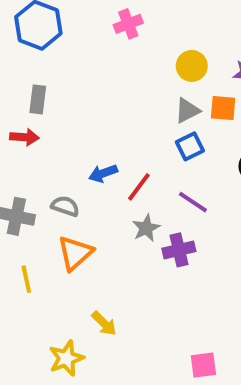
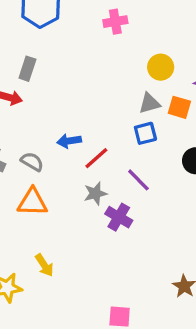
purple cross: (179, 250) -> (119, 217), turned 32
orange triangle: (75, 253) -> (32, 202), turned 32

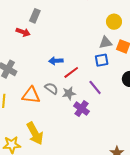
gray semicircle: (32, 162) -> (51, 88), moved
yellow arrow: (44, 265) -> (35, 133), size x1.6

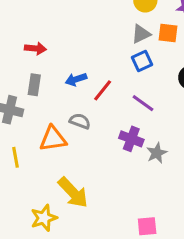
gray rectangle: (35, 16) -> (34, 85), moved
red arrow: (23, 32) -> (35, 49), moved
gray star: (69, 93) -> (157, 153), moved

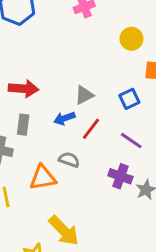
gray triangle: (141, 34) -> (84, 95), moved
red arrow: (35, 49) -> (23, 89), size x1.4

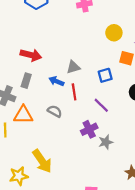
blue arrow: (64, 118) -> (56, 81), turned 32
red line: (91, 129) -> (74, 92), turned -56
purple cross: (120, 176) -> (89, 129), turned 35
orange triangle: (43, 178) -> (23, 115), moved

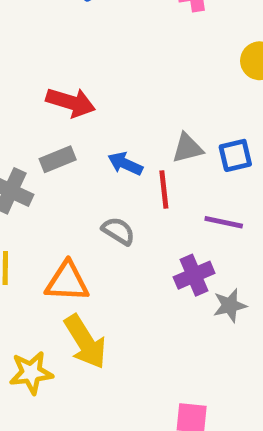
gray triangle: (73, 67) -> (187, 148), moved
gray rectangle: (26, 81) -> (58, 159), turned 48
purple line: (101, 105) -> (224, 222), turned -35
orange triangle: (23, 115) -> (67, 282), moved

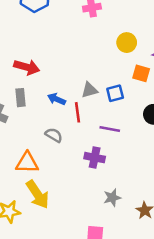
gray rectangle: (58, 159) -> (20, 98), turned -72
purple cross: (194, 275) -> (95, 158), turned 36
gray star: (230, 305) -> (112, 198), moved

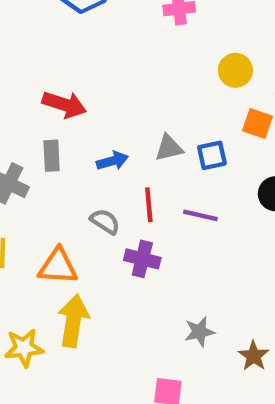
blue arrow: (56, 99) -> (112, 161), turned 138
red line: (77, 112) -> (149, 205), moved
purple cross: (95, 158) -> (142, 259), moved
yellow arrow: (38, 194) -> (73, 321), turned -140

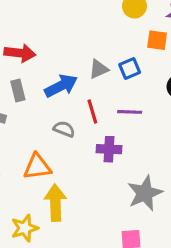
blue arrow: (112, 161) -> (61, 86), size x1.5
purple cross: (142, 259) -> (109, 149), moved
gray star: (199, 332) -> (145, 193), size x1.6

